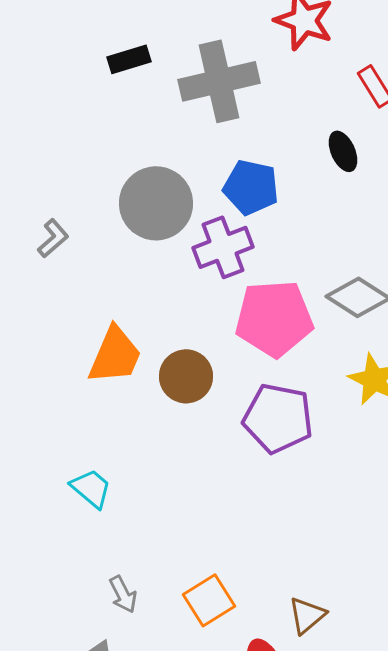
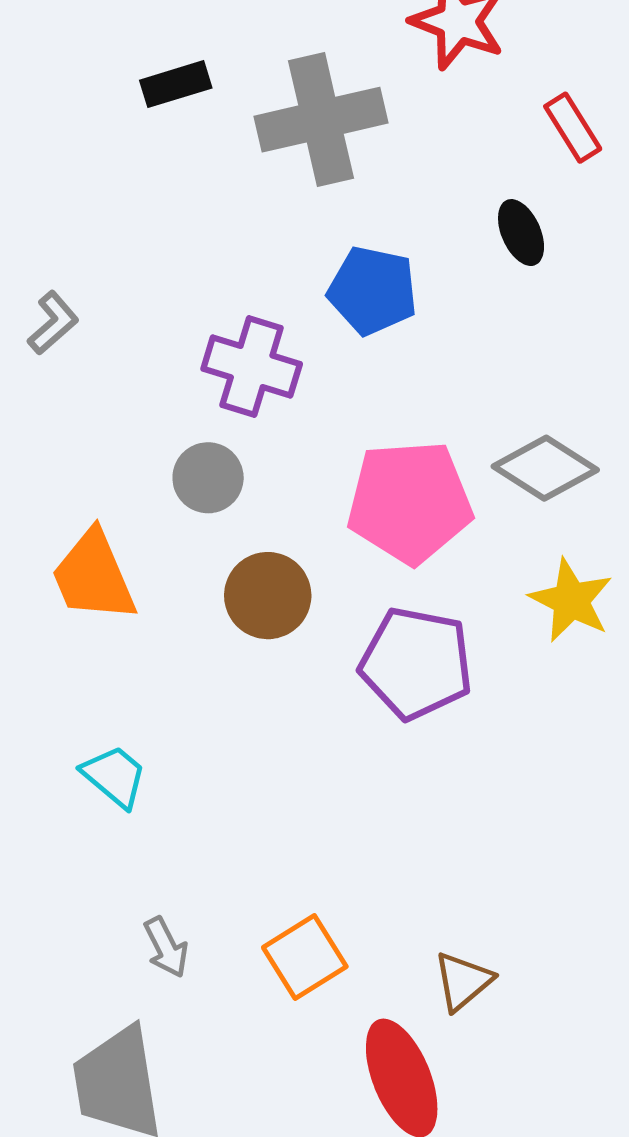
gray circle: (156, 203) -> (208, 478), moved, size x0.6
gray L-shape: (53, 238) -> (53, 323), moved
purple cross: (223, 247) -> (252, 366), moved, turned 38
orange trapezoid: (115, 355) -> (93, 576), moved, turned 134

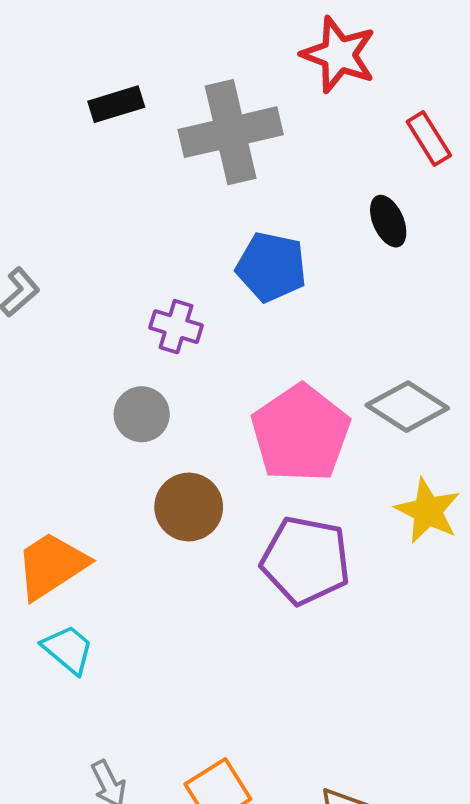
purple cross: (252, 366) -> (176, 327), size x0.7
pink pentagon: (410, 502) -> (301, 433), turned -30
orange trapezoid: (93, 576) -> (51, 565), moved, turned 80

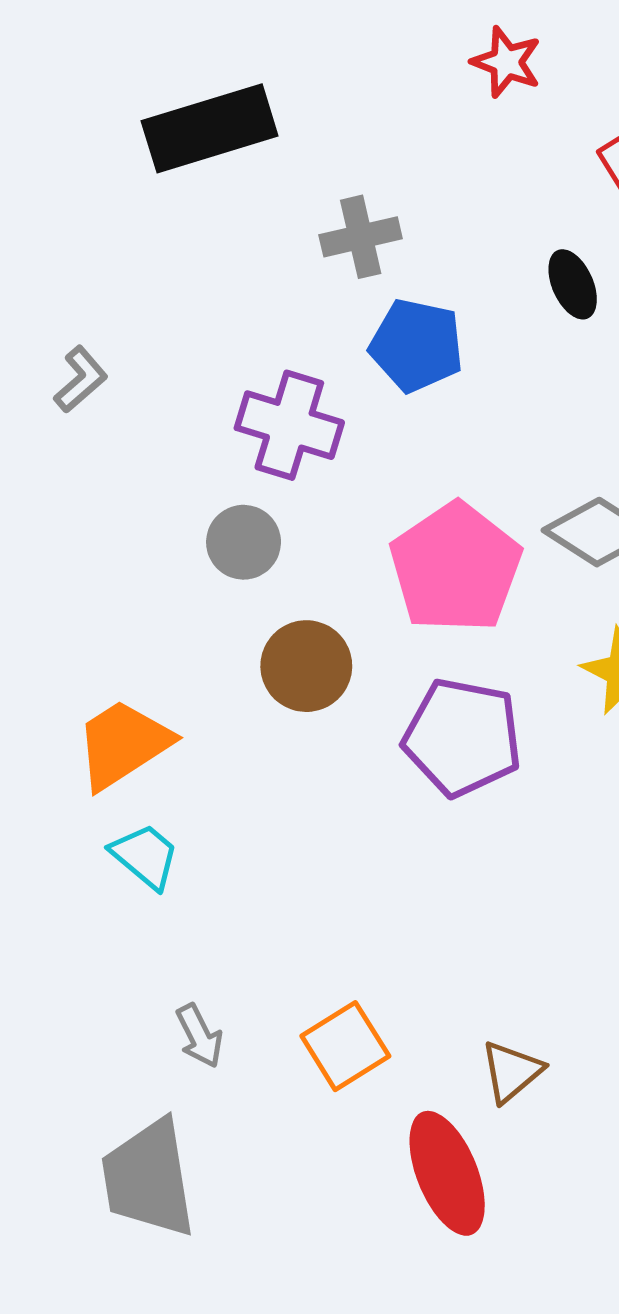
red star: (339, 55) -> (506, 62), size x0.7
black rectangle: (116, 104) -> (210, 128), size x1.8
gray cross: (231, 132) -> (361, 237), moved, size x0.6
purple cross: (176, 327) -> (289, 425), size x1.5

